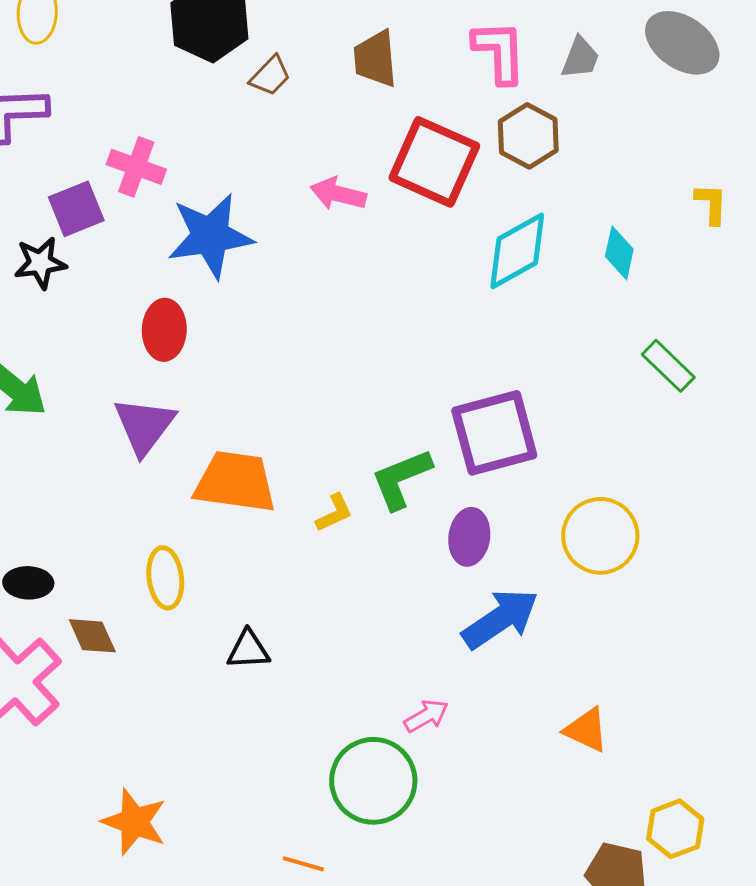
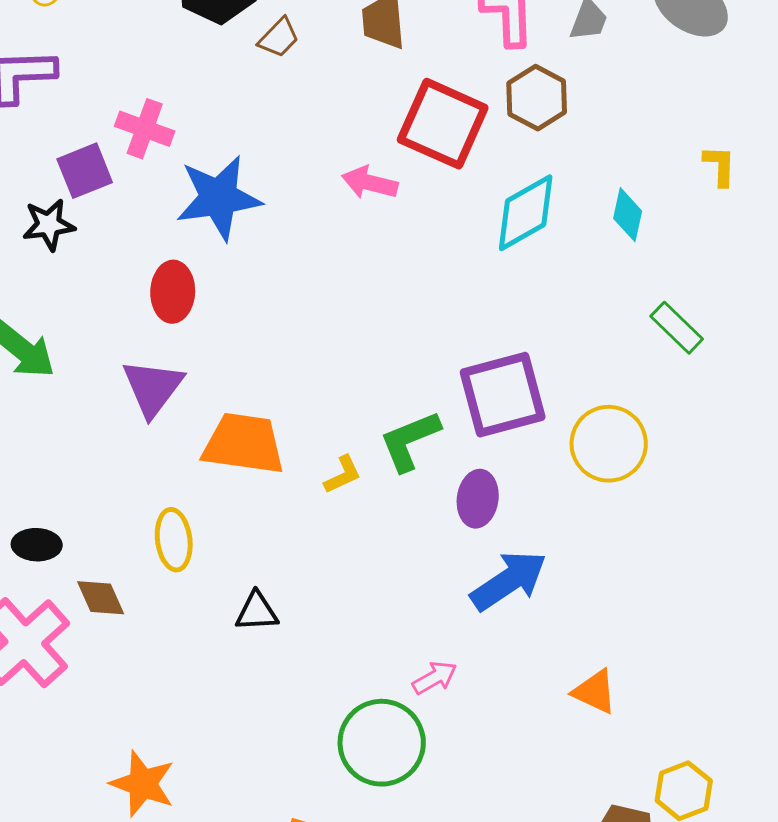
pink arrow: (338, 194) -> (370, 183), moved
yellow circle: (600, 536) -> (609, 444), moved

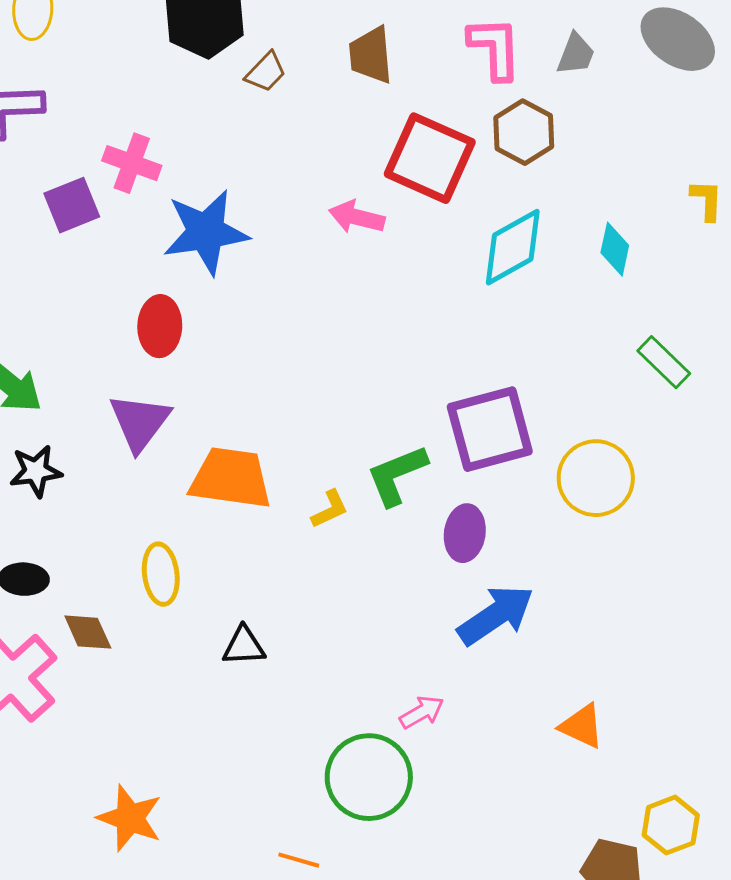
black star: (49, 225) -> (36, 471), moved

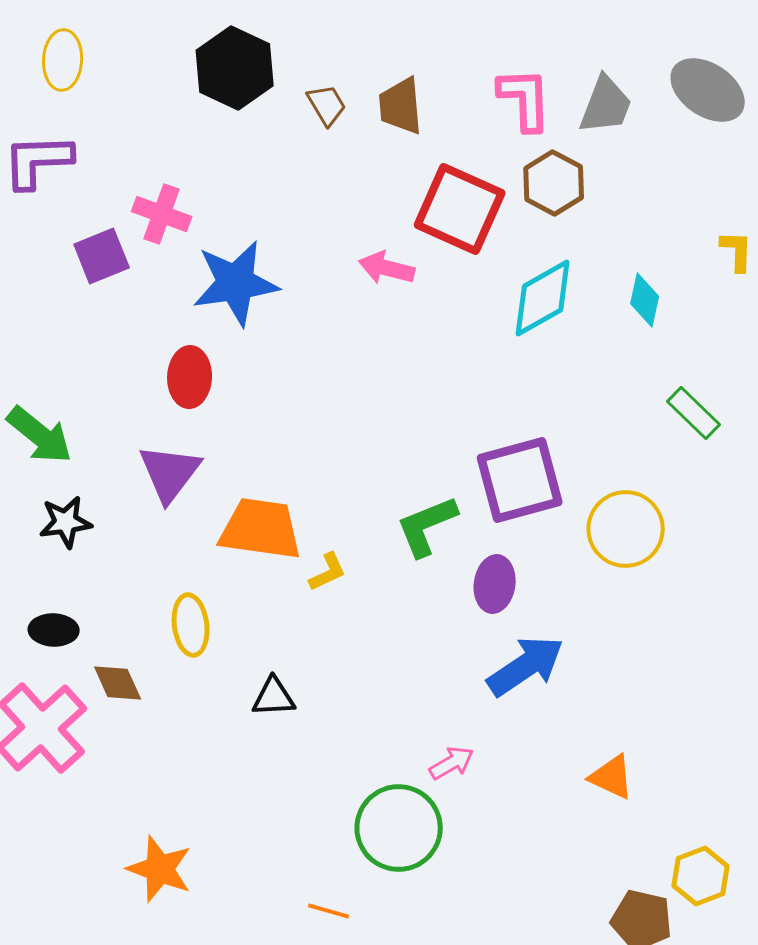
gray trapezoid: (576, 54) -> (606, 105), size x1.4
brown trapezoid: (266, 72) -> (327, 105), moved, turned -75
yellow L-shape: (330, 509) -> (328, 572), moved

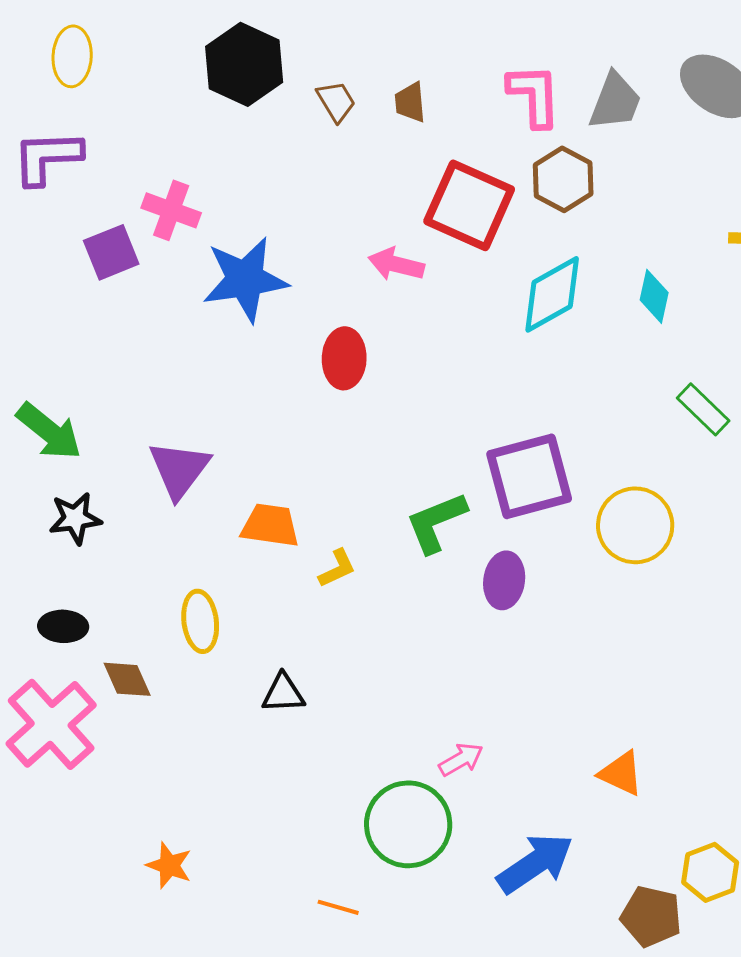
brown trapezoid: (401, 106) -> (410, 102), size x0.7
red ellipse: (190, 377) -> (344, 358), moved
orange trapezoid: (261, 529) -> (270, 525), size x0.7
blue arrow: (526, 666) -> (535, 863), moved
orange star: (160, 869) -> (169, 865), size x0.7

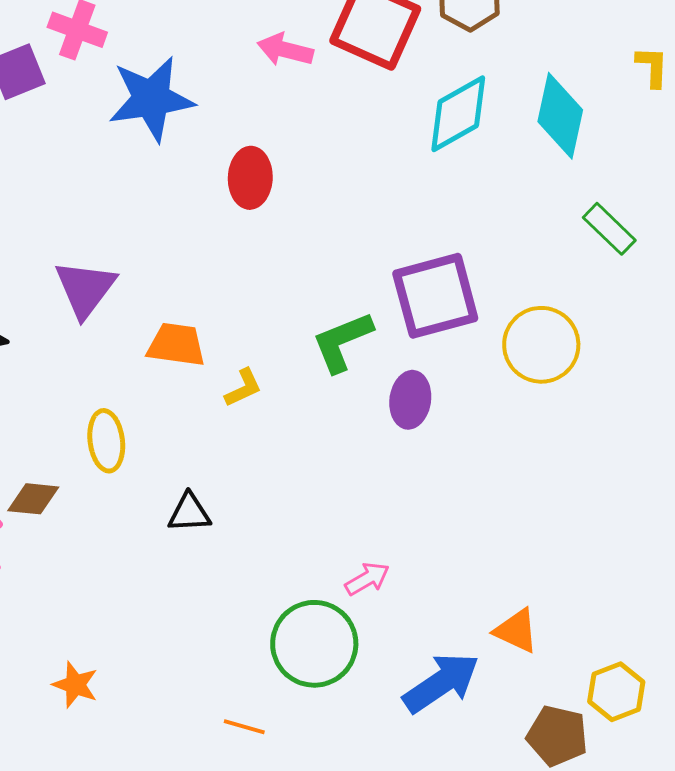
pink arrow: (396, 264) -> (285, 50), moved
cyan diamond: (654, 296) -> (560, 116), size x1.6
brown diamond: (127, 679) -> (33, 499), turned -60
orange triangle: (621, 773) -> (516, 631), moved

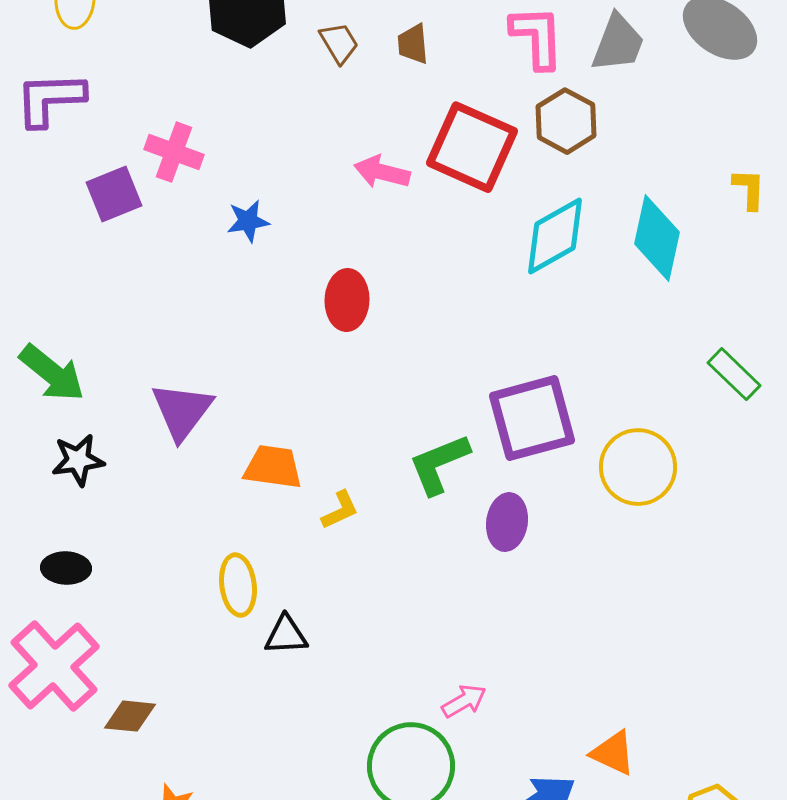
blue star: (151, 99) -> (248, 221), size x0.5
green rectangle: (609, 229) -> (734, 374), moved
yellow ellipse: (106, 441) -> (238, 585), moved
brown diamond: (33, 499) -> (130, 716), moved

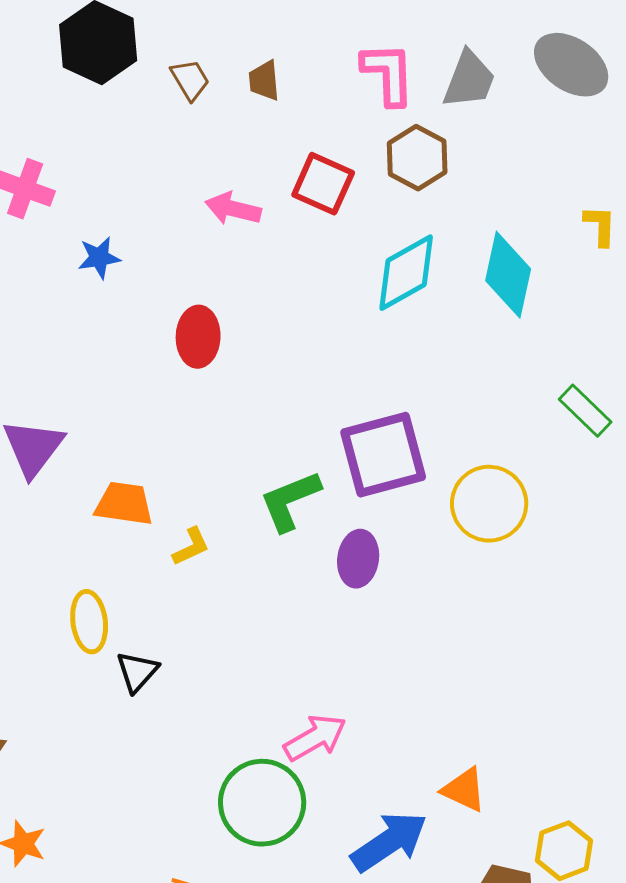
red square: (472, 147) -> (323, 184), size x0.7
black triangle: (286, 635) -> (137, 672), turned -45
pink arrow: (464, 701) -> (315, 738), size x1.4

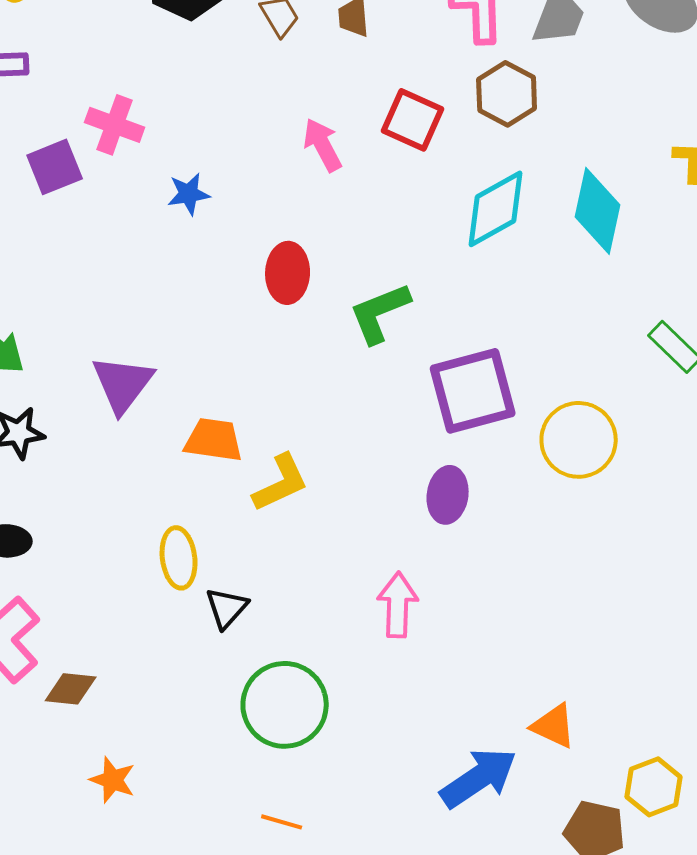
pink arrow: (233, 209) -> (323, 145), turned 48
green L-shape: (290, 501) -> (380, 313), moved
yellow L-shape: (191, 547) -> (281, 483), size x1.5
pink arrow: (315, 738) -> (398, 605), moved, turned -58
green circle: (262, 803) -> (285, 705), moved

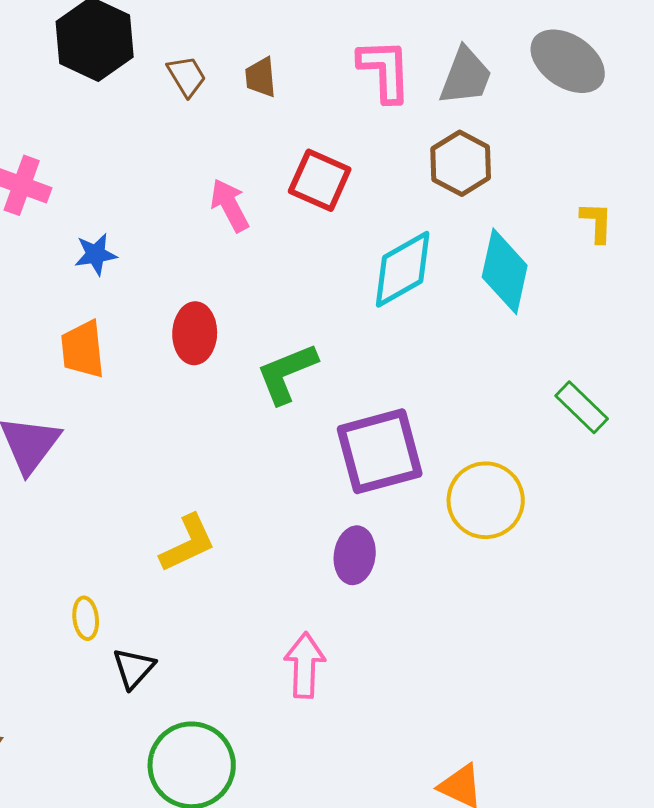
brown hexagon: (507, 94) -> (461, 163), moved
orange trapezoid: (214, 440) -> (83, 349), moved, turned -104
yellow ellipse: (179, 558) -> (86, 618), size x0.7

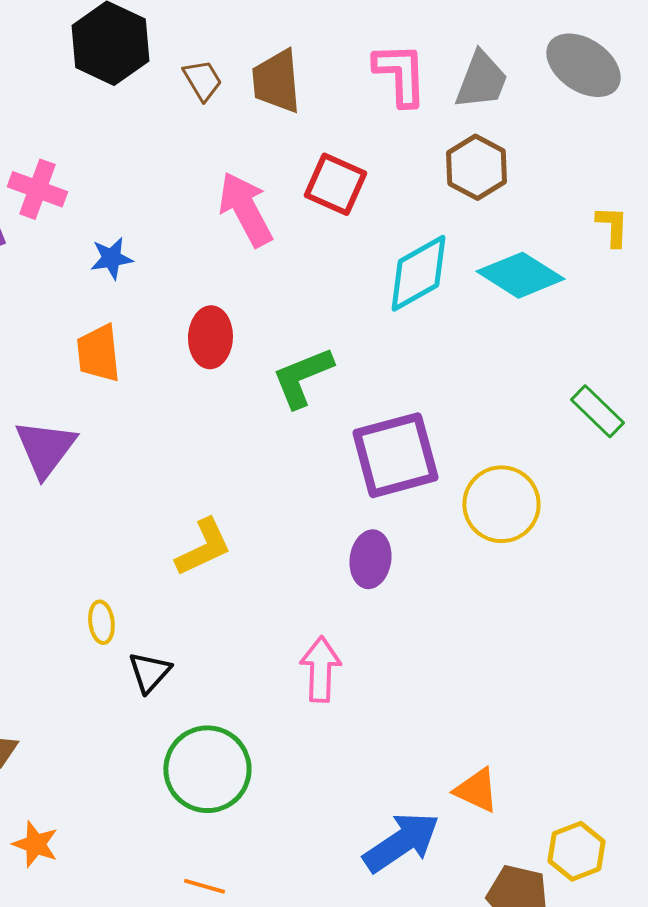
brown trapezoid: (261, 77) -> (276, 81), size x1.6
pink arrow: (230, 205) -> (245, 209), size x1.4
cyan diamond: (505, 271) -> (520, 275), turned -70

